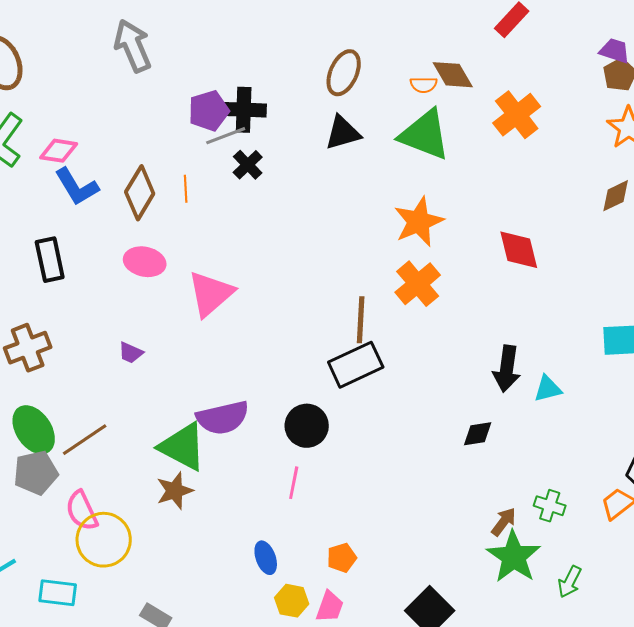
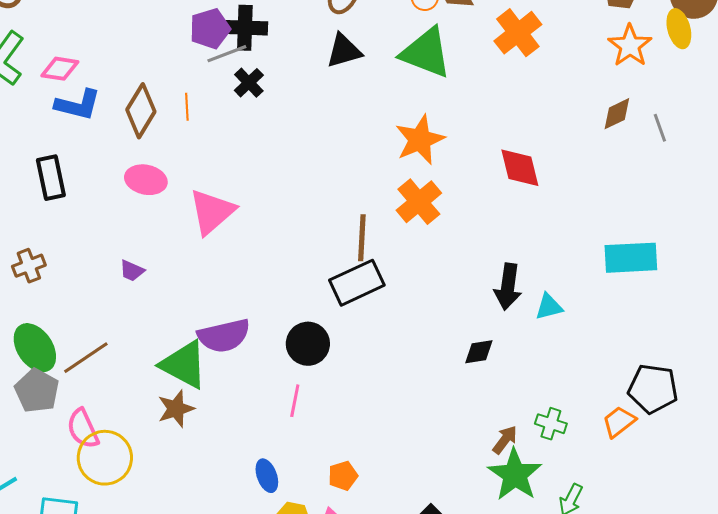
blue L-shape: (77, 187) -> (78, 105), turned -45
brown cross: (28, 348) -> (29, 266), size x0.7
gray pentagon: (36, 473) -> (37, 391), turned -30

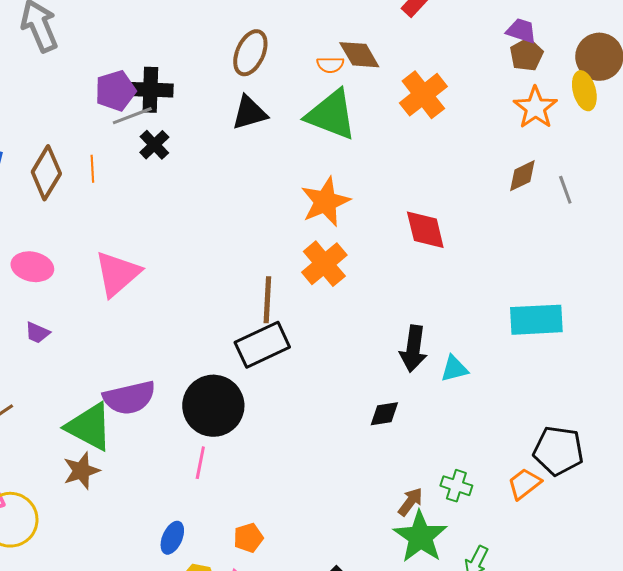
pink ellipse: (146, 180) -> (32, 267), moved
black circle: (308, 344) -> (213, 406), size x1.4
blue ellipse: (267, 476) -> (172, 538), turned 44

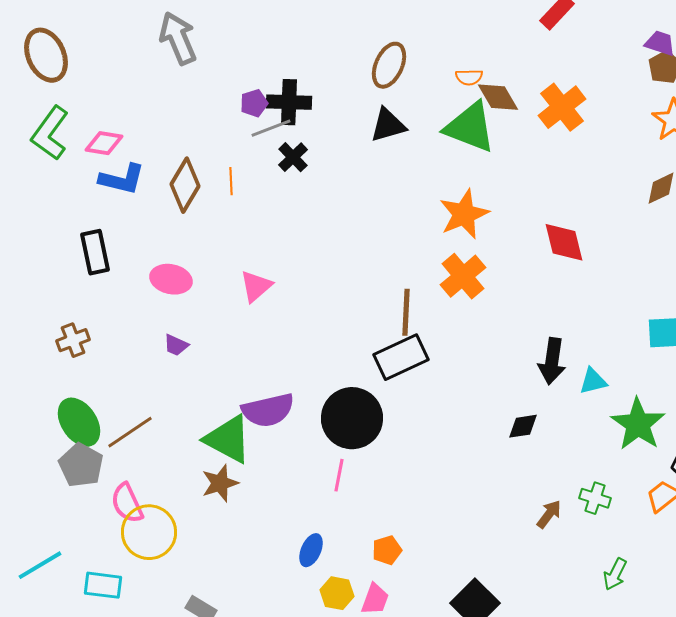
brown diamond: (359, 55) -> (498, 97), moved
purple pentagon: (115, 91) -> (254, 103), size x0.7
pink triangle: (117, 274) -> (256, 286), size x0.7
green star: (420, 537) -> (638, 424), moved

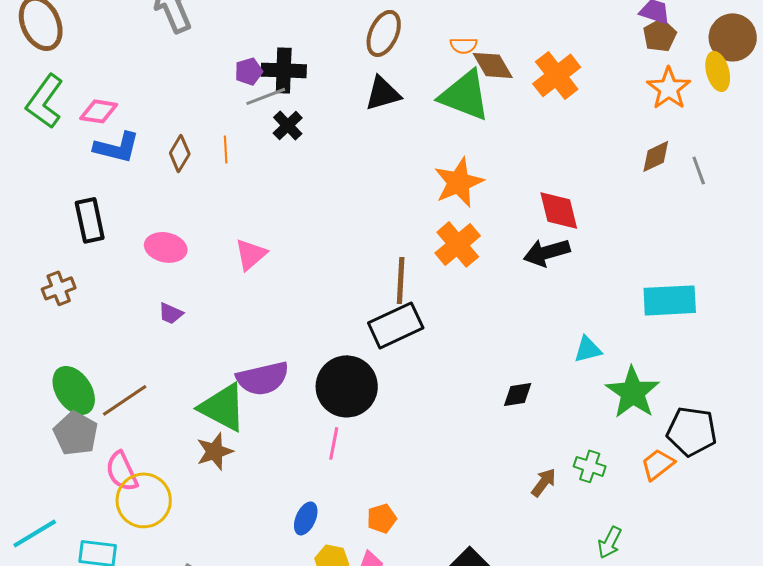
brown diamond: (185, 185) -> (180, 153), size x0.7
brown cross: (73, 340) -> (59, 288), moved
black arrow: (552, 361) -> (547, 252), moved, turned 66

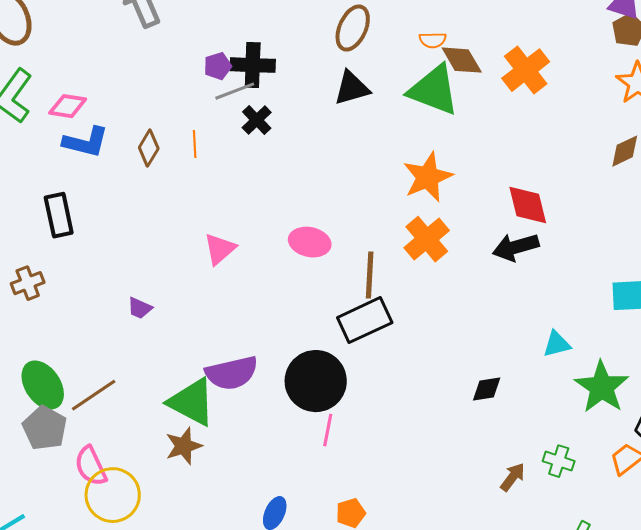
pink ellipse: (166, 247) -> (310, 242), moved
pink line: (334, 443) -> (328, 430), moved

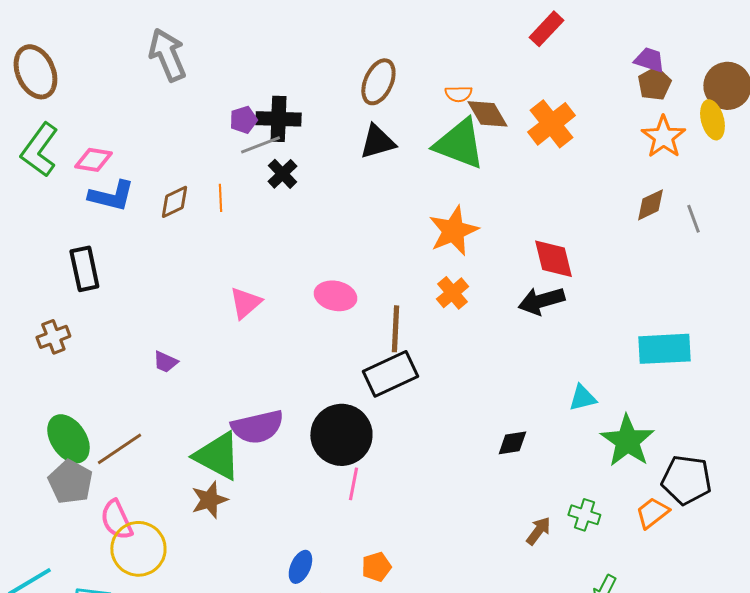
brown diamond: (149, 148) -> (174, 202), turned 33
orange cross: (427, 239) -> (452, 293), size x0.7

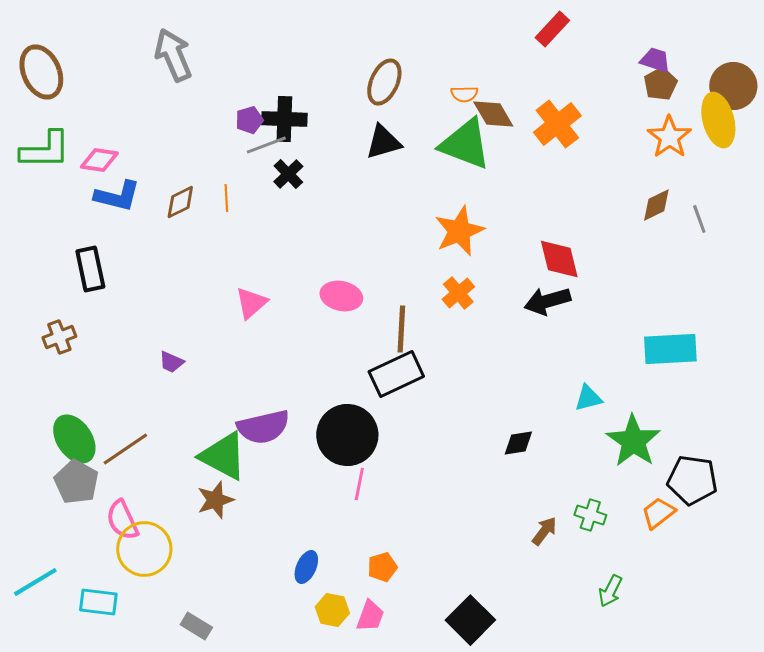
yellow ellipse: (712, 120) -> (718, 120), size x1.4
green L-shape: (39, 150) -> (45, 150), turned -126

